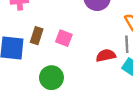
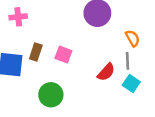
red semicircle: (106, 55) -> (106, 72), turned 144

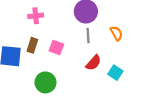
pink cross: (18, 17) -> (36, 16), moved
gray line: (128, 61) -> (88, 35), moved

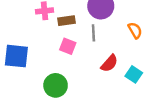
gray line: (88, 35) -> (93, 33), moved
brown rectangle: (32, 45) -> (67, 21), moved, turned 64

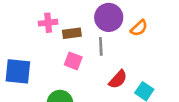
orange semicircle: (135, 30) -> (139, 28), moved, turned 77

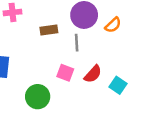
pink cross: (48, 23) -> (12, 12), moved
pink square: (73, 61) -> (65, 73), moved

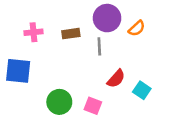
pink cross: (12, 12) -> (34, 32), moved
pink square: (65, 73) -> (93, 106), moved

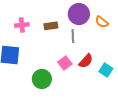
orange semicircle: (137, 28) -> (102, 22), turned 80
pink square: (93, 106) -> (65, 63), moved, turned 32

